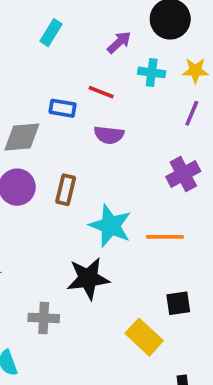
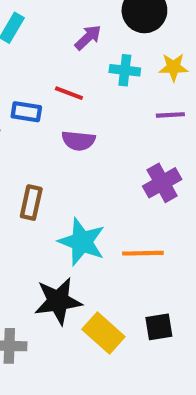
purple line: (192, 113) -> (170, 115), turned 65
yellow rectangle: (144, 337) -> (103, 333), moved

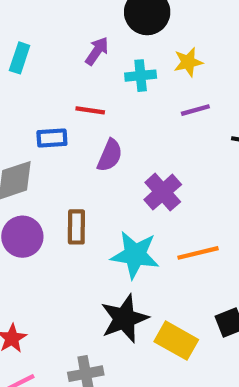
purple semicircle: (78, 141) -> (110, 155), turned -60
purple cross: (162, 183) -> (163, 192), moved

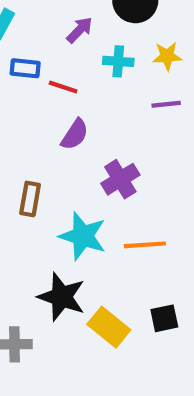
blue rectangle: (52, 138) -> (25, 68), moved
black star: (124, 319) -> (62, 297), turned 30

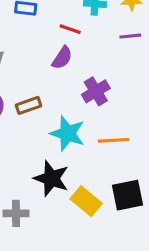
red line: (63, 87) -> (70, 29), moved
brown rectangle: (30, 199) -> (29, 105), turned 60
black square: (164, 318) -> (128, 195), size x1.5

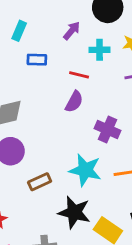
purple cross: (96, 91) -> (108, 129), turned -30
brown rectangle: (29, 105) -> (40, 182), moved

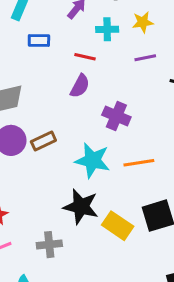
brown rectangle: (40, 182) -> (43, 141), moved

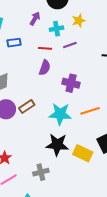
purple line: (145, 58) -> (70, 45), moved

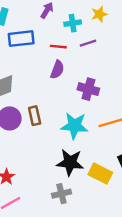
blue rectangle: (14, 43) -> (21, 39), size x1.5
brown rectangle: (27, 106) -> (35, 116), turned -70
gray cross: (41, 172) -> (61, 194), moved

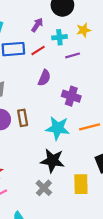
red line: (58, 47) -> (38, 50), moved, turned -40
yellow rectangle: (100, 174) -> (81, 184), moved, turned 60
gray cross: (61, 194) -> (44, 188), turned -35

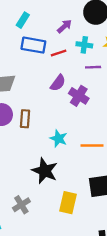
purple cross: (71, 96) -> (79, 96), moved
cyan star: (58, 128) -> (59, 139), size x0.7
gray cross: (44, 188) -> (21, 205), moved

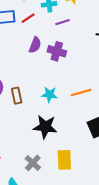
brown rectangle: (25, 119) -> (17, 96), moved
yellow rectangle: (68, 203) -> (64, 160), moved

